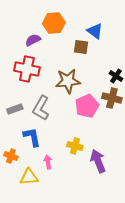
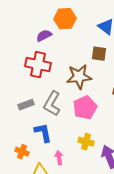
brown square: (81, 47) -> (99, 54), moved
pink pentagon: (87, 106) -> (85, 108), moved

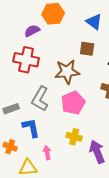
gray rectangle: (26, 105) -> (11, 109), moved

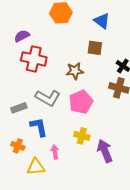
purple semicircle: (32, 31) -> (22, 36), moved
brown star: (67, 72) -> (75, 71), size x0.7
gray L-shape: (40, 99) -> (48, 98), turned -90

